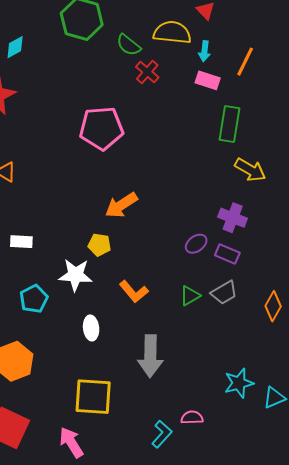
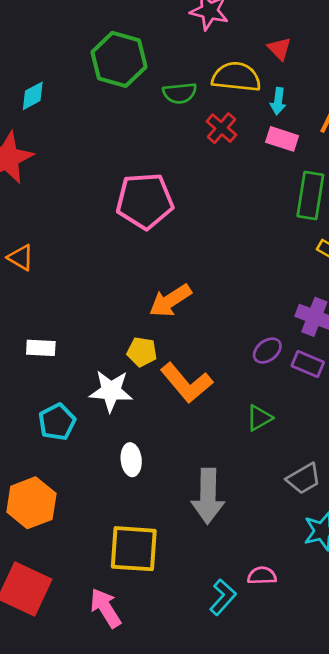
green semicircle: (129, 45) -> (180, 93), turned -45
red cross: (147, 72) -> (221, 128), moved
orange L-shape: (134, 292) -> (186, 383), moved, size x1.4
gray trapezoid: (224, 293) -> (304, 479), moved

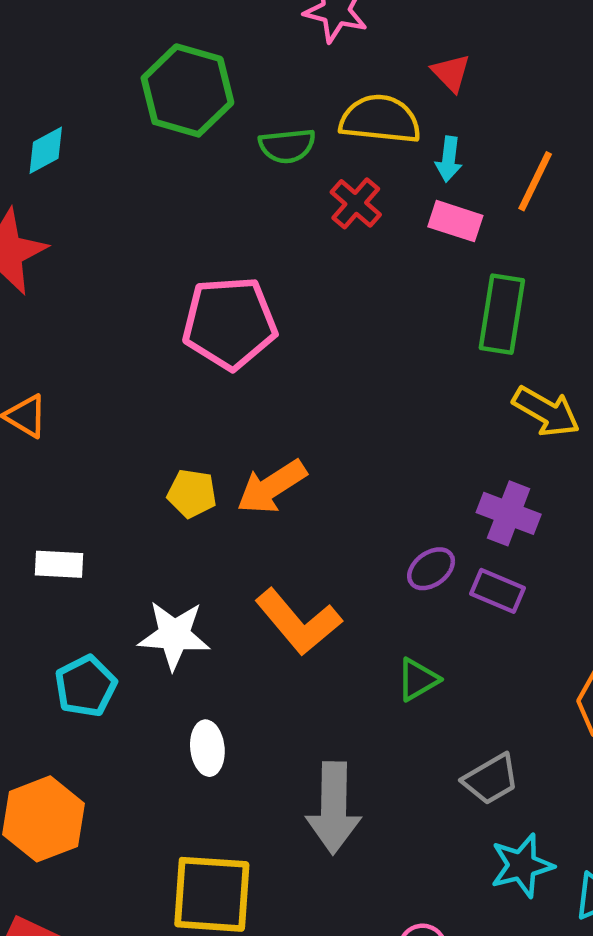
yellow pentagon: (142, 352) -> (192, 493), moved

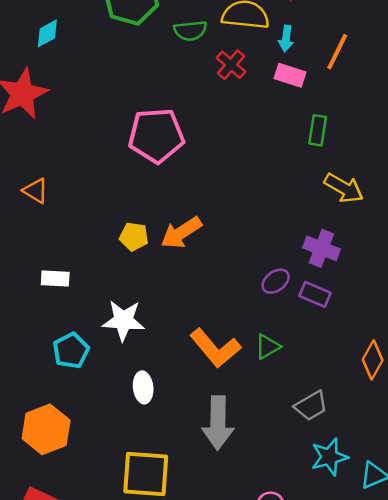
green rectangle: (502, 314) -> (318, 130), size x0.7
orange L-shape: (298, 622) -> (215, 348), moved

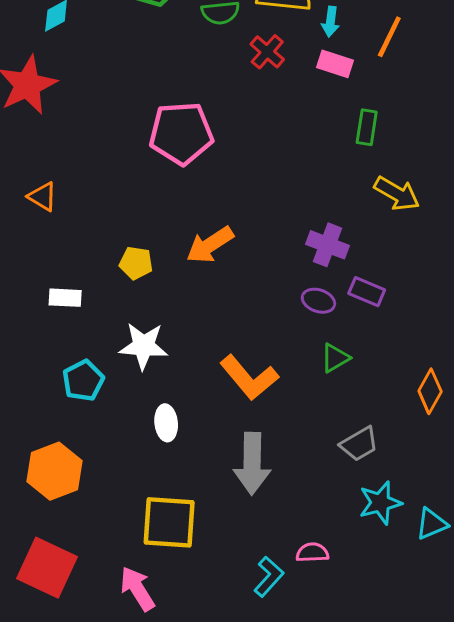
yellow pentagon: (134, 237) -> (136, 263), moved
purple cross: (321, 248) -> (328, 245), moved
purple ellipse: (276, 281) -> (318, 301), turned 56
purple rectangle: (315, 294) -> (367, 292), moved
green triangle: (268, 347) -> (335, 358), moved

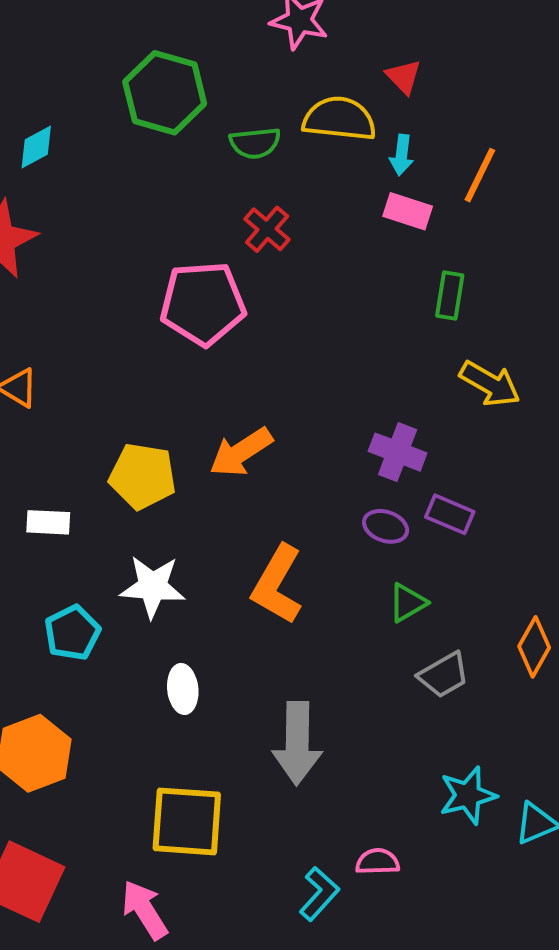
red cross: (267, 52) -> (267, 229), moved
yellow pentagon: (136, 263) -> (143, 476), size x1.5
orange L-shape: (249, 378) -> (277, 585), moved, turned 70
gray trapezoid: (359, 444) -> (444, 675), moved

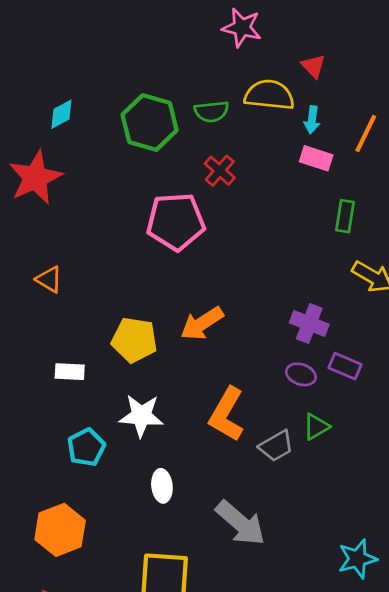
green hexagon: (165, 93) -> (150, 123), moved
gray trapezoid: (444, 675) -> (276, 446), moved
gray arrow: (297, 743) -> (240, 523), turned -50

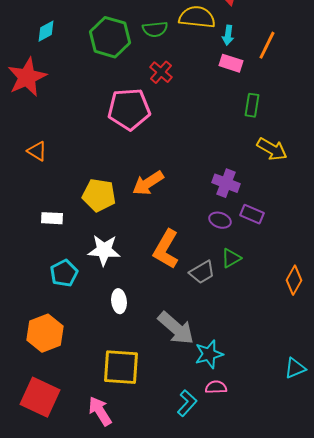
cyan star: (357, 559) -> (209, 354), moved

